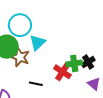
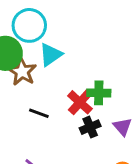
black cross: (88, 62) -> (90, 127), moved

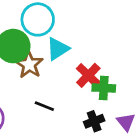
red cross: (80, 102) -> (88, 75), moved

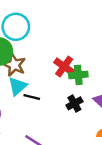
cyan triangle: (58, 49) -> (18, 86), moved

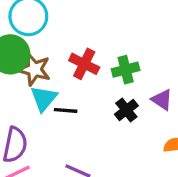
red cross: (64, 66) -> (84, 64), moved

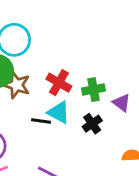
cyan triangle: (44, 98) -> (59, 112), moved, turned -45
purple triangle: (162, 100) -> (122, 103), moved

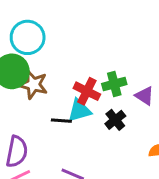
red cross: (59, 83) -> (87, 91), moved
cyan triangle: (59, 112) -> (79, 110), turned -40

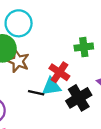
green cross: (114, 84) -> (84, 47), moved
black cross: (115, 120) -> (79, 98), size x1.5

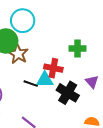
red cross: (59, 72) -> (53, 68), turned -30
black cross: (79, 98) -> (68, 93), turned -35

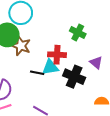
green cross: (78, 49) -> (78, 32), turned 35

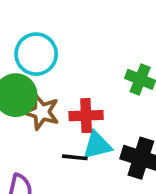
red cross: (57, 55) -> (86, 116), moved

